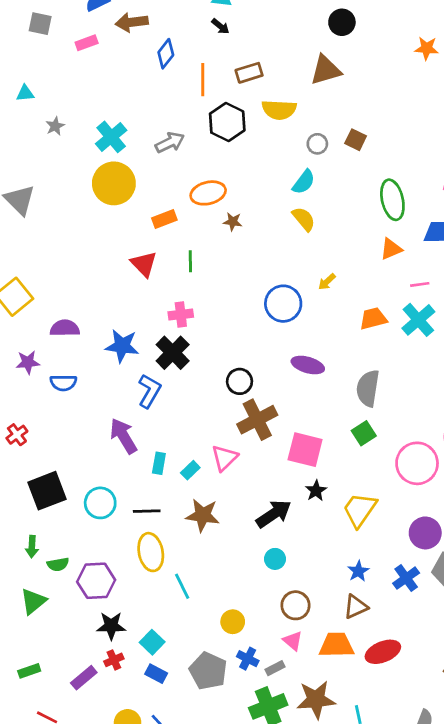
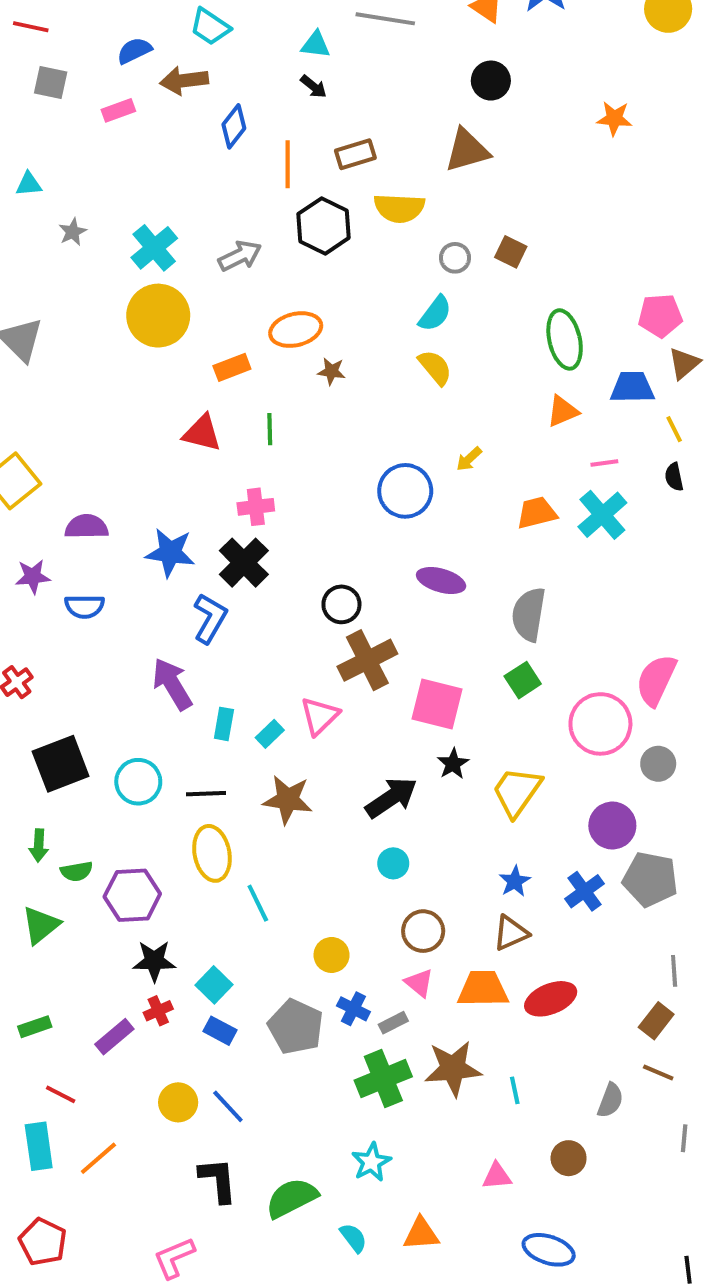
red triangle: (144, 264) -> (202, 433), turned -32

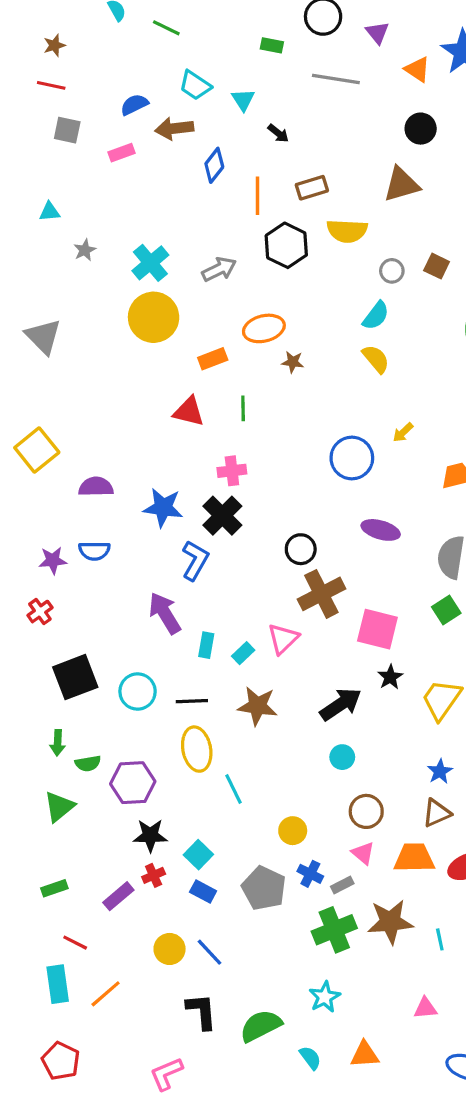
cyan triangle: (316, 45) -> (243, 100), moved, turned 50
purple star: (33, 577) -> (53, 560), moved

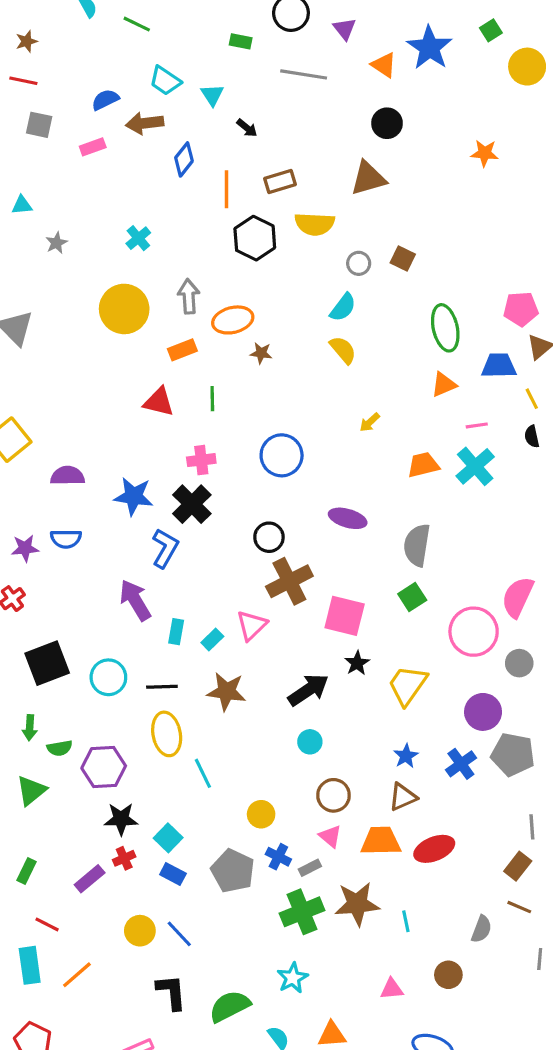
cyan cross: (150, 263) -> (138, 238), moved, size x0.7
gray arrow: (219, 269) -> (189, 296), moved, turned -68
blue circle: (352, 458) -> (282, 455), moved
green rectangle: (54, 888) -> (27, 871), turned -45

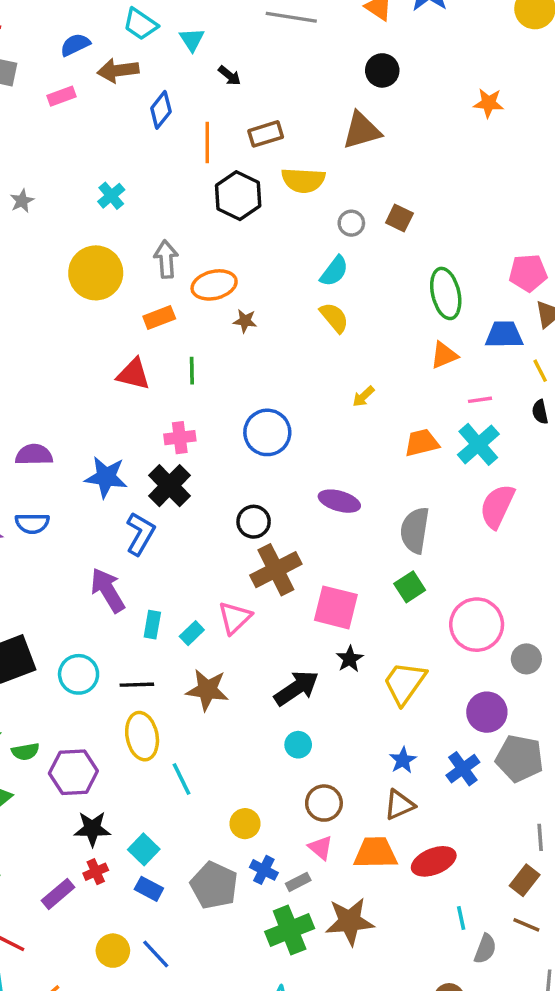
pink semicircle: (518, 597) -> (497, 506), moved
cyan line: (406, 921) -> (461, 918), moved

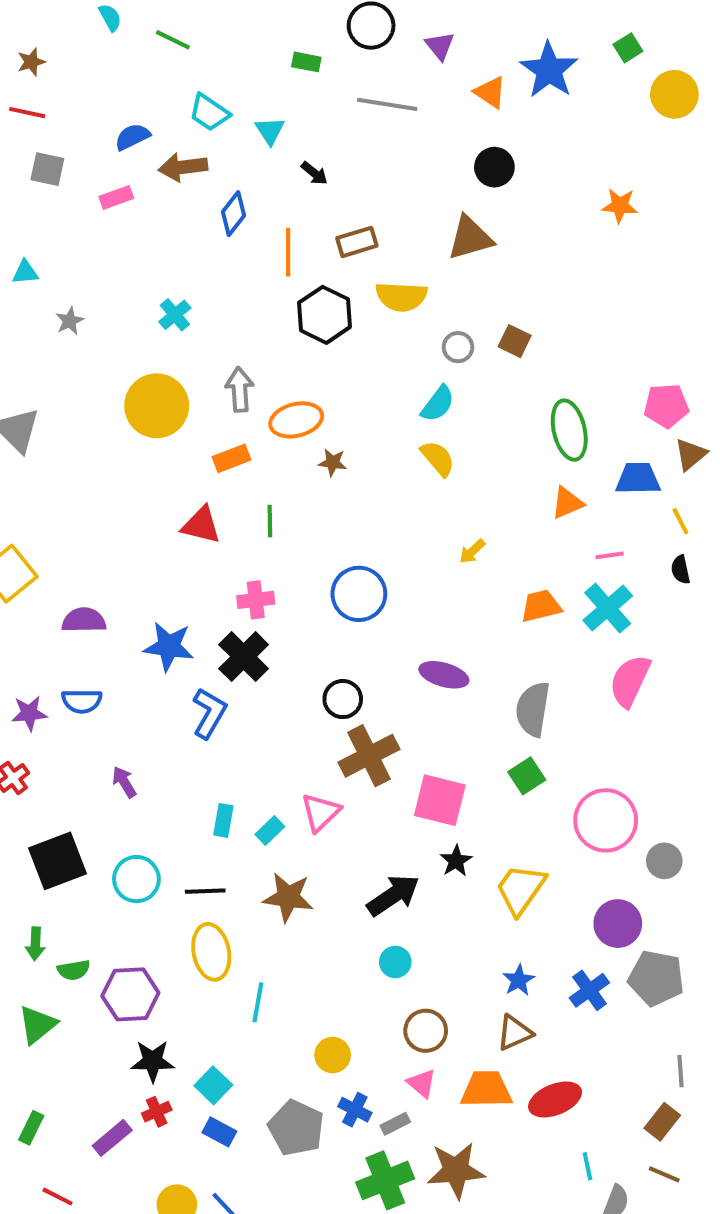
purple arrow: (108, 590) -> (124, 782), moved, size x0.6
cyan line: (182, 779) -> (258, 1002), turned 36

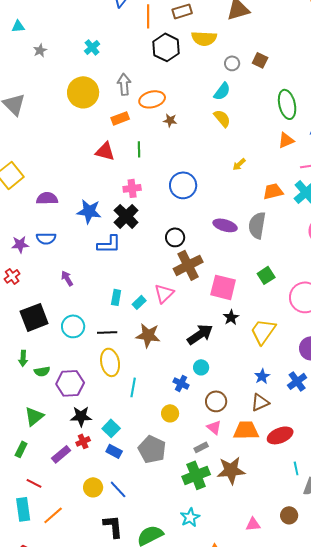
gray semicircle: (533, 709) -> (257, 225), moved
blue L-shape: (209, 713) -> (109, 244), turned 60
green triangle: (37, 1025) -> (34, 416), moved
blue cross: (355, 1110) -> (181, 383), moved

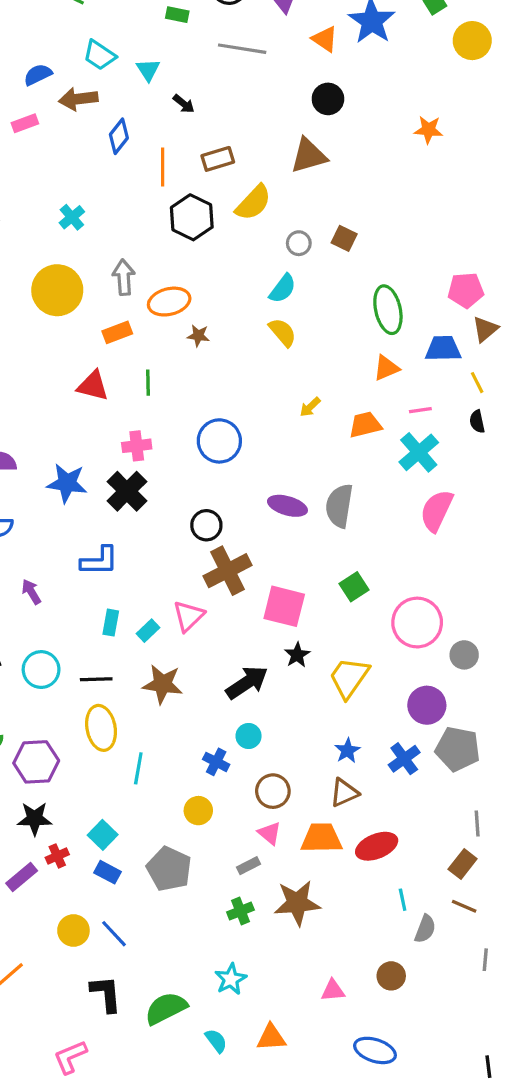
yellow semicircle: (204, 38) -> (253, 203), turned -50
orange trapezoid: (273, 191) -> (365, 425), moved
blue L-shape: (109, 244) -> (99, 561), moved
black star: (81, 416) -> (35, 819), moved
green cross: (196, 475) -> (240, 911), size x0.6

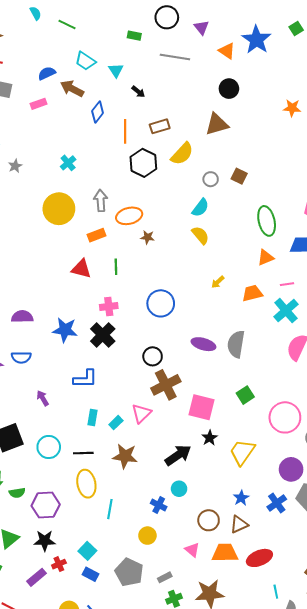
brown arrow: (78, 99) -> (72, 89), turned 35
brown circle: (273, 791) -> (209, 520), moved
gray rectangle: (249, 866) -> (165, 577), moved

